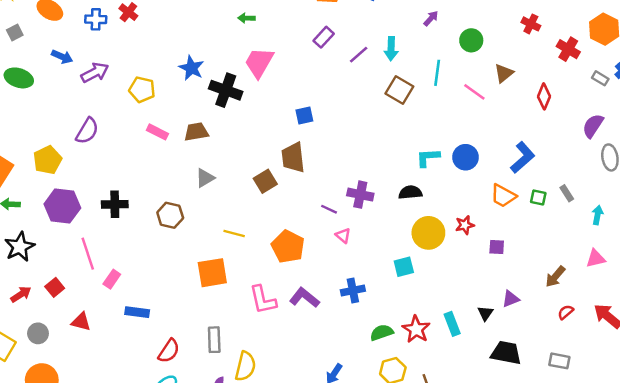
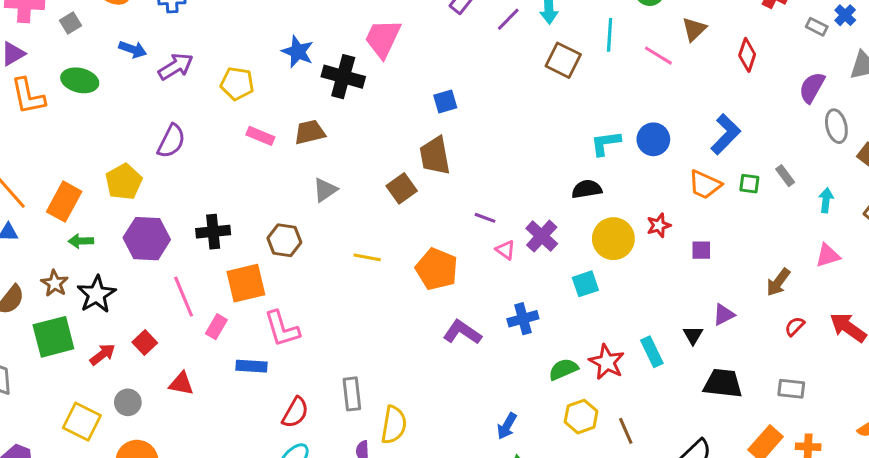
purple cross: (360, 195) -> (542, 236), moved, turned 35
orange square: (212, 273) -> (246, 283), moved
pink L-shape: (263, 300) -> (282, 329), moved

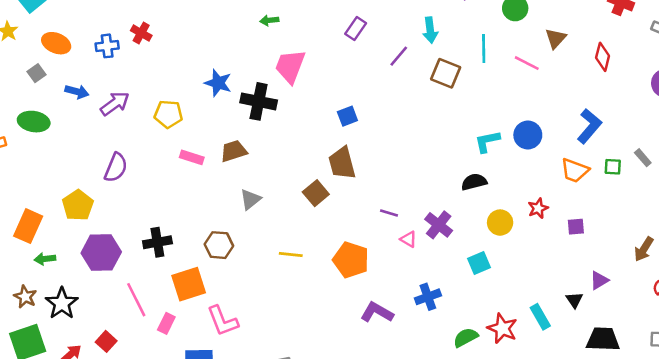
purple line: (508, 19) -> (399, 56), moved
gray square: (70, 23) -> (36, 73), moved
yellow circle: (613, 239) -> (500, 223), size x0.7

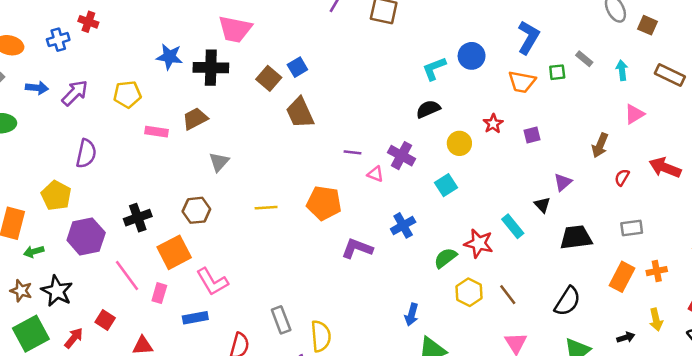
pink trapezoid: (290, 66) -> (235, 29), turned -90
brown square: (316, 193) -> (269, 78), moved

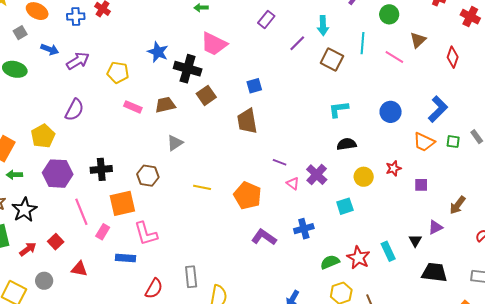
cyan L-shape: (434, 69) -> (339, 109), moved
brown square: (269, 78) -> (206, 95), moved
brown arrow: (600, 145) -> (457, 205), moved

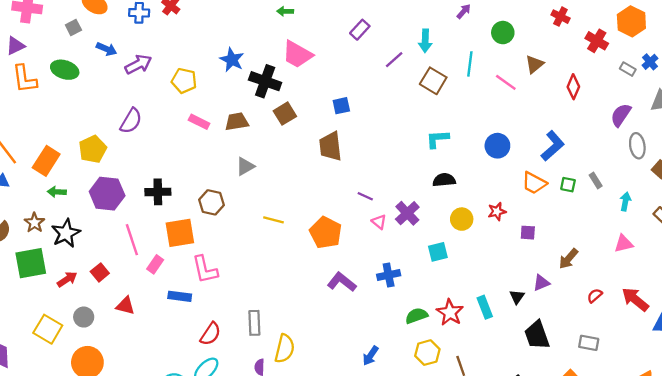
black trapezoid: (434, 272) -> (537, 335), turned -120

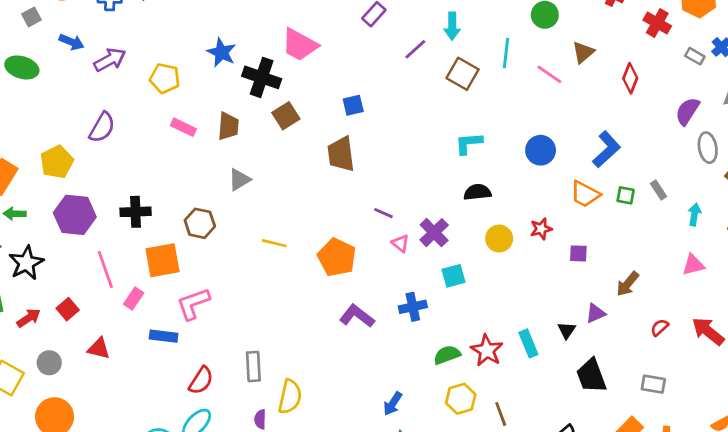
brown trapezoid: (237, 122) -> (228, 126), turned 105
cyan square: (438, 252) -> (453, 276), moved
pink L-shape: (205, 270) -> (193, 304), turned 84

